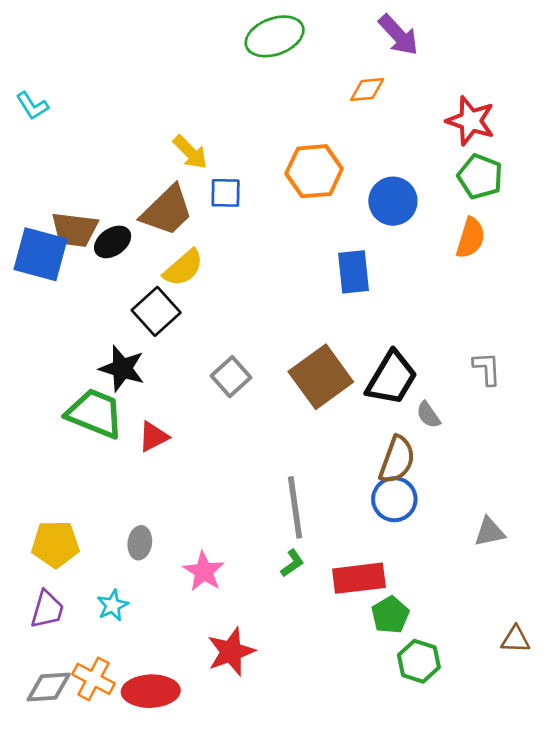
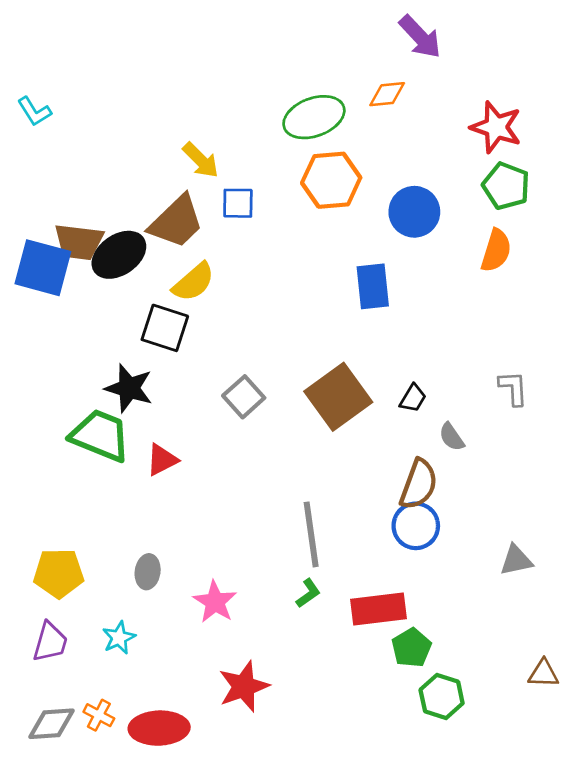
green ellipse: (275, 36) -> (314, 117), moved
black ellipse: (113, 242) -> (119, 255), size x1.4
black square: (156, 311) -> (165, 328), turned -30
black trapezoid: (392, 378) -> (413, 398), size x0.5
orange cross: (94, 679) -> (99, 715), size x0.7

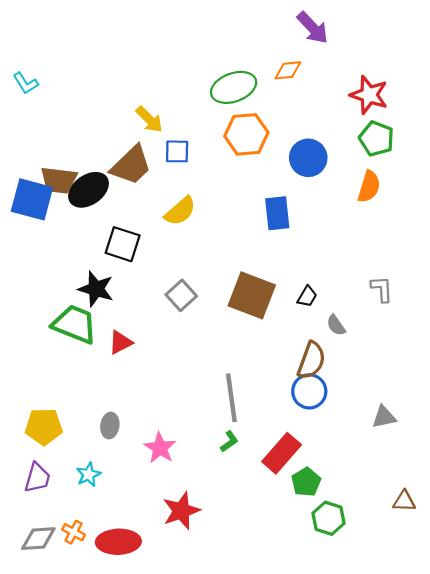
yellow semicircle: (193, 282) -> (180, 211), moved
brown square: (338, 397) -> (252, 295), turned -33
red rectangle: (378, 609) -> (282, 453), turned -42

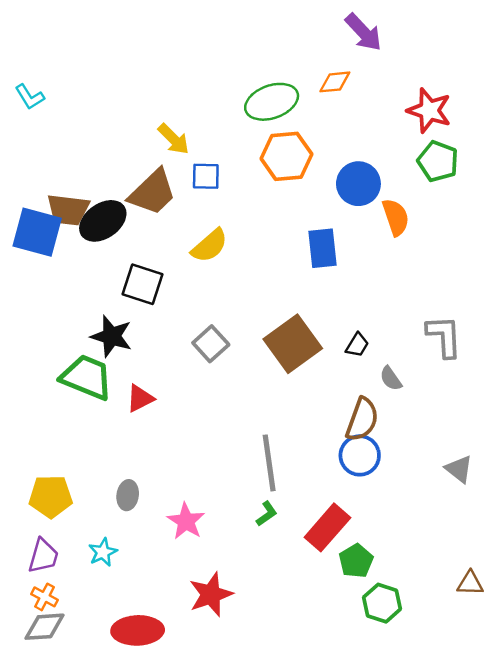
orange semicircle: (369, 187) -> (396, 217), moved, turned -36
gray L-shape: (382, 289) -> (444, 336), size x1.4
brown square: (252, 295) -> (293, 344), turned 33
gray triangle: (384, 417) -> (459, 469), moved, turned 50
orange cross: (74, 532) -> (44, 597), moved

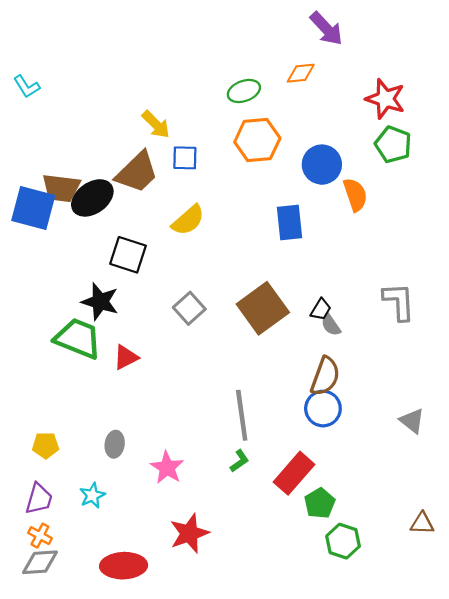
green ellipse: (272, 102) -> (244, 91), size x0.7
gray semicircle: (391, 379) -> (331, 325), moved
yellow pentagon: (51, 496) -> (46, 445), size x0.7

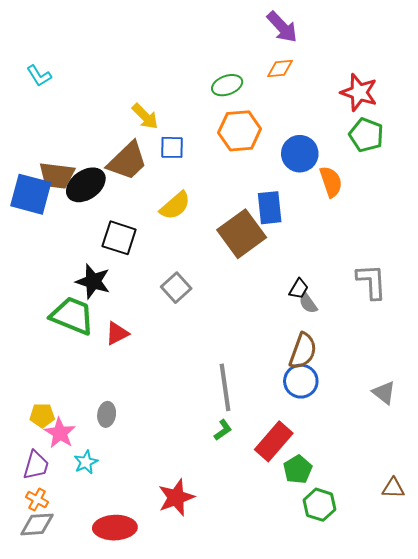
purple arrow: (326, 29) -> (282, 27), moved
cyan L-shape: (27, 87) -> (39, 76), moved
brown square: (263, 308) -> (242, 234), moved
pink star: (167, 468) -> (60, 433), moved

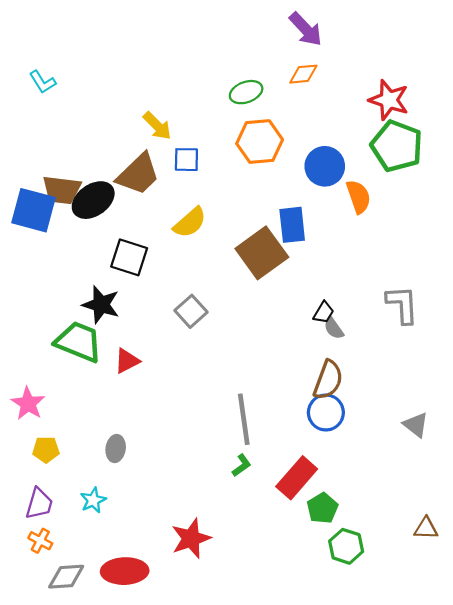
green pentagon: (366, 135) -> (397, 146), size x1.4
pink star: (60, 433) -> (28, 404), moved
gray diamond: (37, 524) -> (66, 577), moved

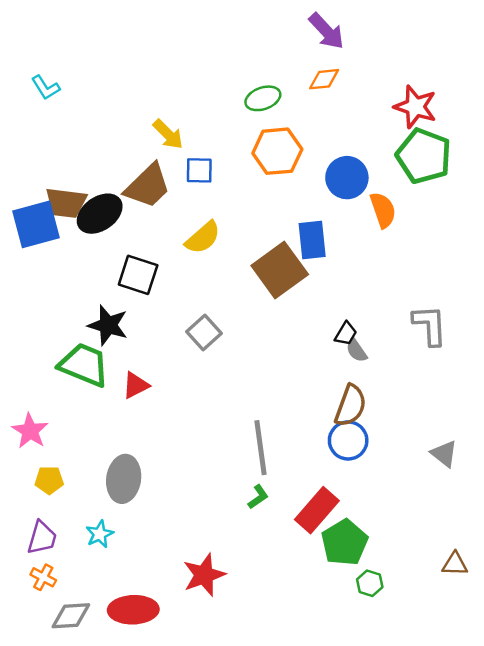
blue square: (34, 210) -> (36, 224), turned -30
gray ellipse: (116, 449) -> (124, 479), size x1.6
green pentagon: (323, 508) -> (345, 543), size x1.4
green hexagon: (346, 546) -> (370, 583), size x0.7

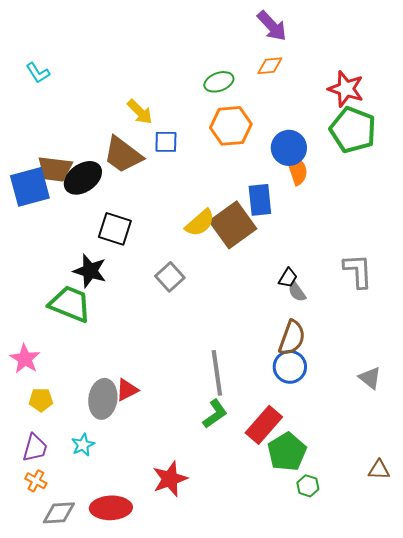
brown trapezoid: (148, 186) -> (123, 155), turned 81
orange semicircle: (383, 210) -> (297, 170), moved
yellow semicircle: (203, 238) -> (200, 223), moved
red triangle: (136, 385) -> (127, 390), moved
green L-shape: (258, 497) -> (215, 414), size x1.4

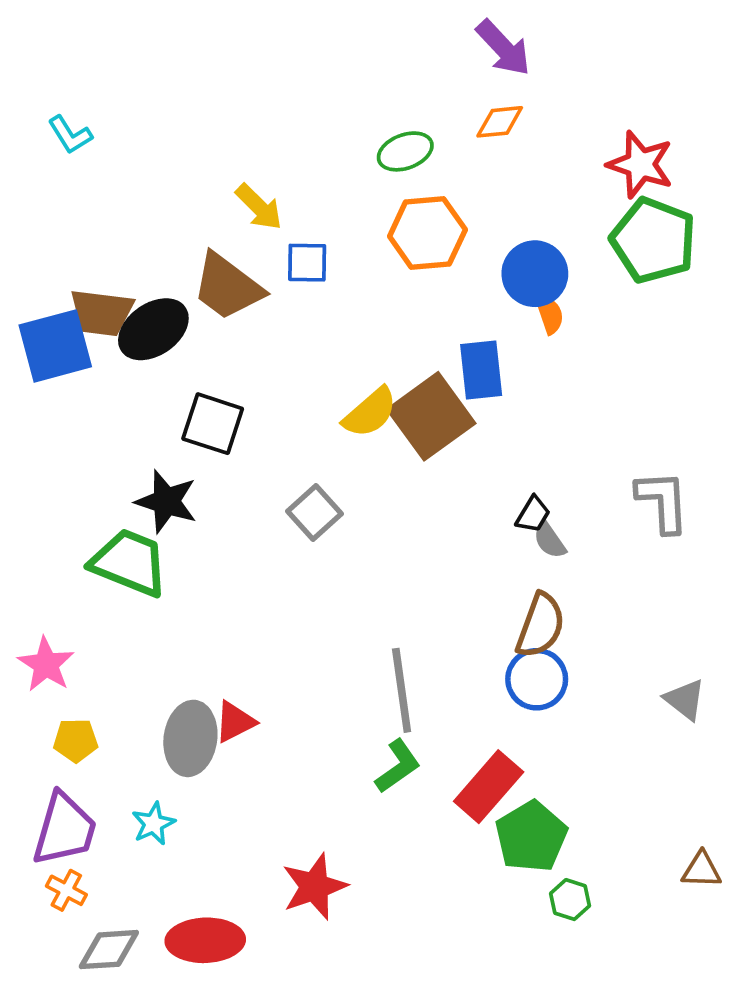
orange semicircle: (297, 170) -> (550, 314), size x0.7
purple trapezoid: (35, 448) -> (65, 829), size x1.4

